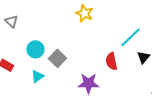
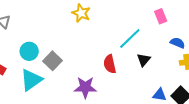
cyan triangle: (37, 76) -> (31, 80), size x1.6

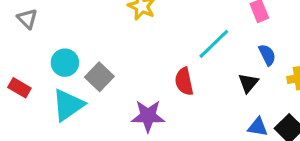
blue semicircle: (178, 43) -> (267, 55), moved, turned 40
black triangle: (144, 60) -> (248, 83), moved

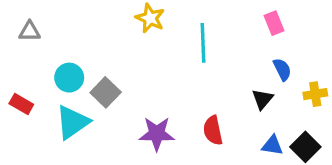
gray triangle: (27, 19) -> (30, 31), turned -45
cyan line: (214, 44) -> (203, 43), moved, turned -48
red semicircle: (184, 81) -> (213, 130), moved

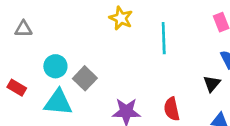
cyan triangle: (72, 122) -> (58, 102), turned 40

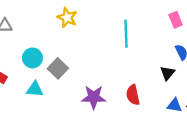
yellow star: (121, 18) -> (67, 18), moved
cyan triangle: (58, 102) -> (35, 89), size x0.7

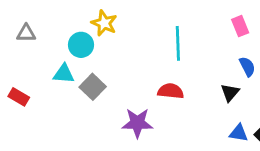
cyan circle: (32, 58) -> (81, 45), moved
cyan triangle: (35, 89) -> (64, 74), moved
red semicircle: (133, 95) -> (171, 91), moved, turned 108

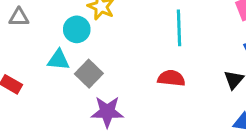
purple star: (137, 123) -> (107, 112), moved

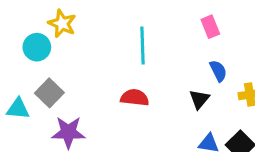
cyan triangle: (58, 60) -> (18, 109), moved

